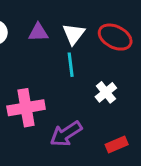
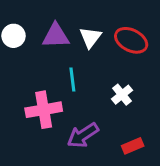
purple triangle: (38, 32) -> (56, 36), size x1.4
cyan line: (71, 65) -> (72, 80), moved

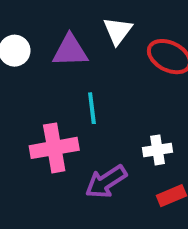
white triangle: (90, 37) -> (118, 31), moved
white cross: (122, 95) -> (158, 150), moved, turned 30

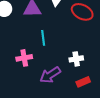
pink cross: (54, 148) -> (24, 58), size x0.7

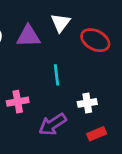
cyan line: (43, 38) -> (56, 75), moved

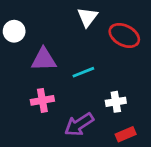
purple triangle: (28, 36) -> (44, 59), moved
cyan line: (56, 75) -> (83, 72), turned 75

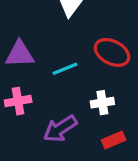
red ellipse: (124, 35) -> (112, 52), moved

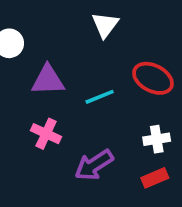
pink cross: (18, 101) -> (46, 134), turned 35
white cross: (102, 103) -> (157, 139), moved

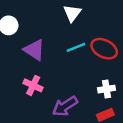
purple triangle: (48, 80) -> (34, 50), turned 35
cyan line: (100, 97) -> (76, 47), moved

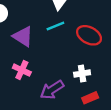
cyan line: (76, 47) -> (55, 26), moved
white cross: (107, 89) -> (82, 74), moved

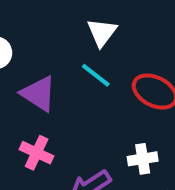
cyan line: (55, 26) -> (96, 75), turned 60

